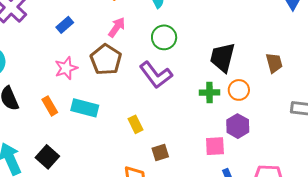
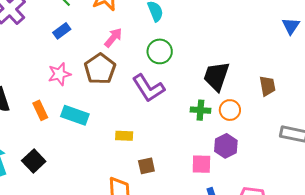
yellow rectangle: (136, 124) -> (124, 136), turned -66

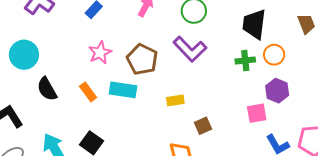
brown pentagon: (100, 69) -> (142, 59), moved

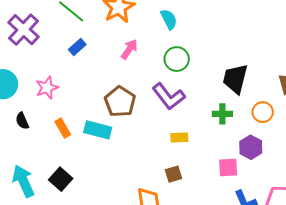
pink star: (100, 53) -> (47, 88), moved
orange circle: (274, 55) -> (263, 112), moved
black semicircle: (47, 89) -> (22, 121), size x0.7
yellow rectangle: (175, 100) -> (179, 137), moved

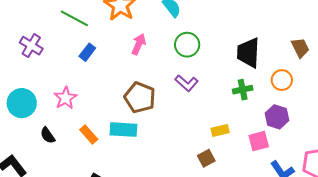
purple cross: (23, 30) -> (31, 46), size x0.7
purple L-shape: (169, 96) -> (186, 83), size x0.7
yellow rectangle: (179, 137) -> (220, 130), moved

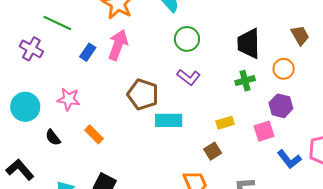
green line: (74, 18) -> (57, 23), moved
pink arrow: (139, 44) -> (118, 45), moved, size x1.4
pink star: (65, 98) -> (69, 99), turned -30
cyan rectangle: (123, 130) -> (169, 120), moved

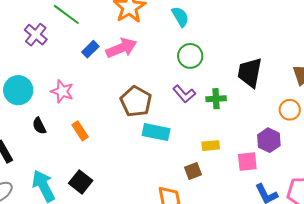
pink arrow: (118, 45) -> (121, 48), turned 36
orange circle: (284, 69) -> (290, 110), moved
green cross: (245, 81) -> (216, 99), moved

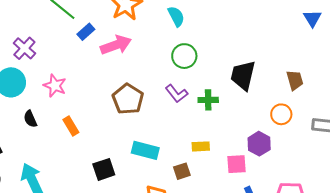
purple cross: (36, 35) -> (24, 48), moved
blue rectangle: (90, 49) -> (86, 32), moved
cyan rectangle: (156, 132) -> (145, 150), moved
black square: (81, 182) -> (104, 169), moved, turned 30

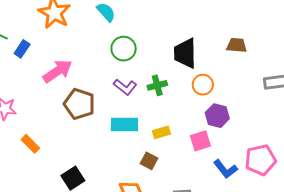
pink arrow: (116, 45) -> (57, 71), moved
brown trapezoid: (295, 80) -> (237, 45), turned -55
orange circle: (281, 114) -> (203, 85), moved
cyan rectangle: (145, 150) -> (124, 125), moved
brown square: (182, 171) -> (149, 161), turned -30

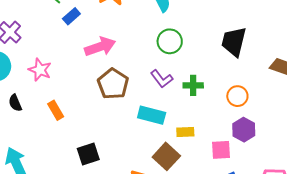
black trapezoid: (185, 53) -> (234, 42), moved
brown square: (149, 161) -> (166, 156), size x1.5

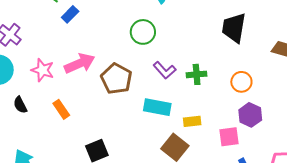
green circle: (170, 41) -> (143, 32), moved
pink arrow: (100, 47) -> (80, 63), moved

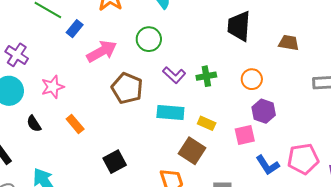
pink arrow: (80, 63) -> (102, 51), moved
pink star: (43, 70) -> (53, 87), turned -30
yellow rectangle: (192, 121) -> (207, 123), turned 36

